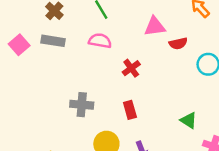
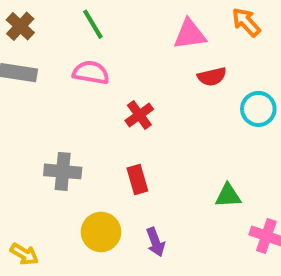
pink triangle: (155, 26) -> (190, 34), moved
green triangle: (189, 120) -> (228, 196), turned -36

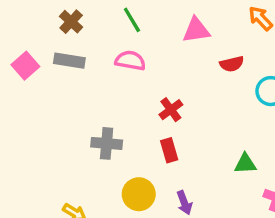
pink triangle: (190, 34) -> (196, 30), moved
red cross: (139, 115) -> (171, 110), moved

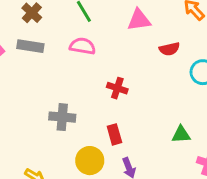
red cross: (171, 110) -> (117, 88), turned -36
red rectangle: (169, 150) -> (114, 134), moved

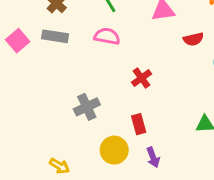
red cross: (117, 88) -> (142, 78), turned 36
gray cross: (62, 117) -> (87, 107), turned -30

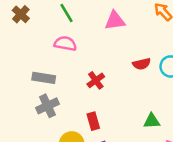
gray rectangle: (55, 36) -> (44, 78), moved
red semicircle: (193, 39) -> (142, 64), moved

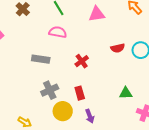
gray cross: (47, 106) -> (50, 90), moved

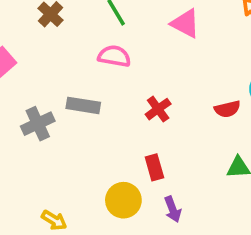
pink triangle: (97, 14) -> (185, 23), turned 36
red semicircle: (118, 48) -> (227, 109), moved
gray cross: (50, 90) -> (38, 124), moved

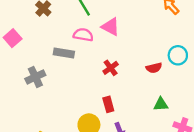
pink triangle: (185, 23) -> (111, 27), moved
gray rectangle: (83, 105) -> (64, 53), moved

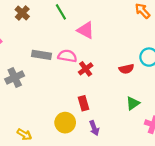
pink semicircle: (83, 35) -> (67, 56), moved
green triangle: (161, 104) -> (133, 103), turned -32

